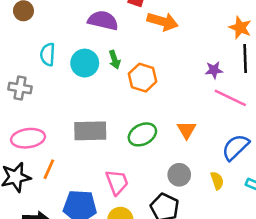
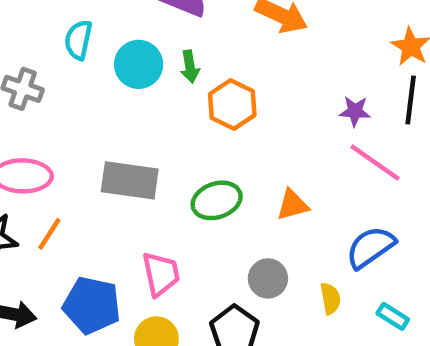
orange triangle: (187, 130) -> (292, 205), turned 36

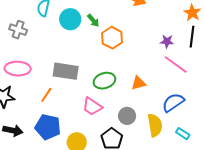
green arrow: (190, 67) -> (93, 20), turned -32
orange line: (49, 234) -> (46, 95), moved
pink trapezoid: (161, 274) -> (92, 106), moved, turned 135
yellow semicircle: (330, 299) -> (155, 125), size x1.6

